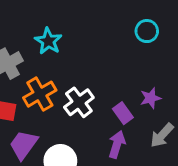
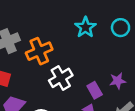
cyan star: (48, 41) -> (85, 27), moved
orange cross: (40, 94) -> (39, 51), moved

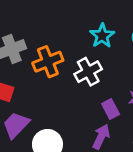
white cross: (61, 78) -> (88, 72), moved

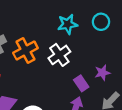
cyan star: (102, 36) -> (68, 24), turned 30

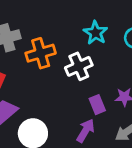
cyan star: (68, 24) -> (96, 33), turned 30

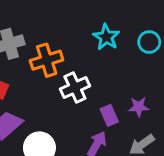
white cross: (79, 66) -> (75, 87), moved

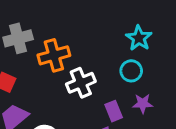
cyan star: (106, 37) -> (139, 38), moved
cyan circle: (149, 42) -> (131, 71), moved

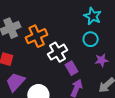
purple rectangle: (114, 111) -> (71, 68), moved

